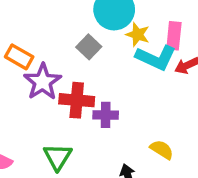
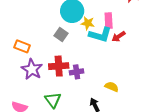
purple star: (43, 82) -> (32, 69), moved

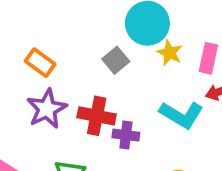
cyan L-shape: (100, 35) -> (182, 115), moved

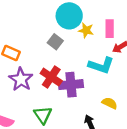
red cross: (97, 116) -> (51, 77), turned 35
purple cross: (126, 135) -> (71, 85), size x1.5

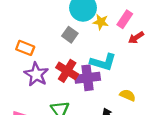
pink rectangle: (110, 29) -> (125, 19), turned 36
cyan L-shape: (101, 65) -> (103, 62), moved

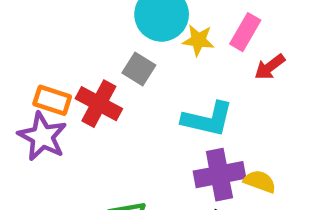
red cross: (67, 71) -> (99, 104), moved
purple star: (36, 74) -> (42, 136), moved
purple cross: (88, 78) -> (219, 175), moved

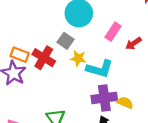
pink rectangle: (245, 32) -> (113, 32), moved
yellow star: (198, 40) -> (78, 58), moved

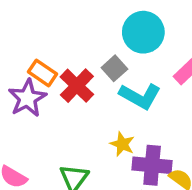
yellow star: (78, 58) -> (122, 144), moved
cyan L-shape: (100, 69) -> (140, 96), moved

